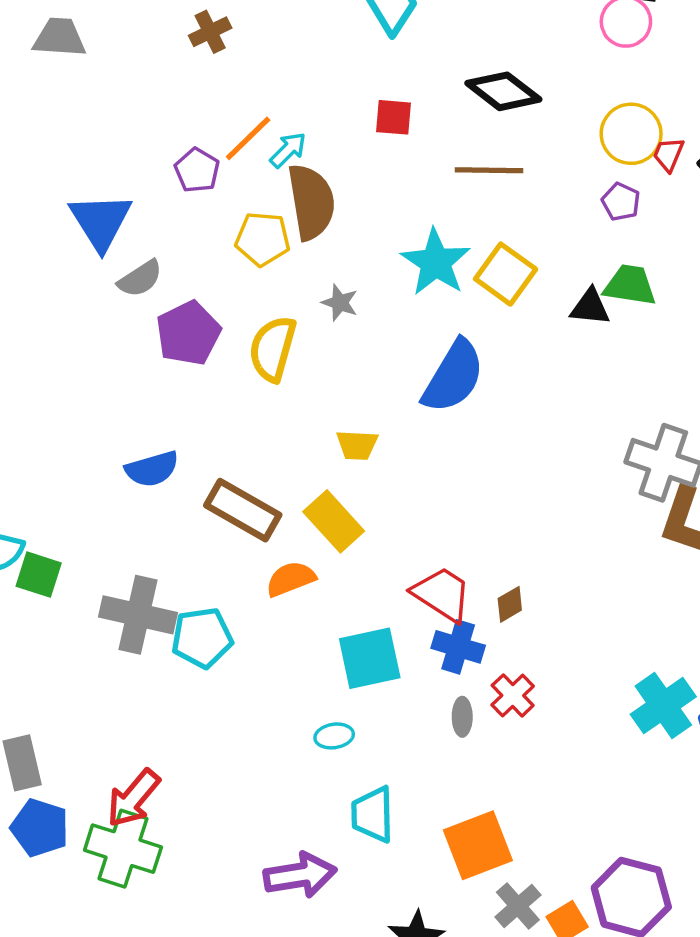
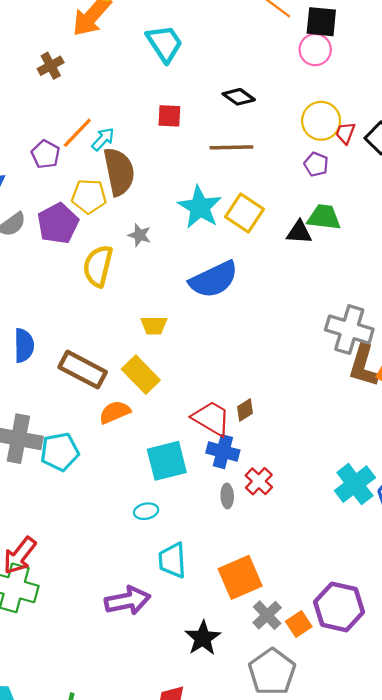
black diamond: (503, 91) -> (239, 97), size x0.7
purple pentagon: (188, 333) -> (58, 223), moved
blue semicircle: (453, 376) -> (214, 279), turned 36
blue semicircle: (152, 469) -> (24, 345), turned -72
brown diamond: (510, 604) -> (245, 410), moved

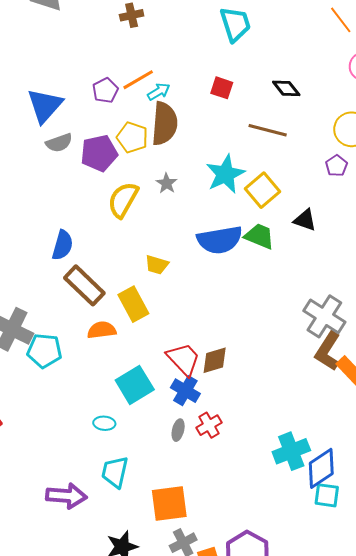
green trapezoid: (324, 217) -> (259, 236), moved
blue semicircle: (24, 345) -> (63, 245), moved
brown diamond: (245, 410) -> (215, 360), size x1.4
cyan square: (167, 461) -> (135, 385), turned -33

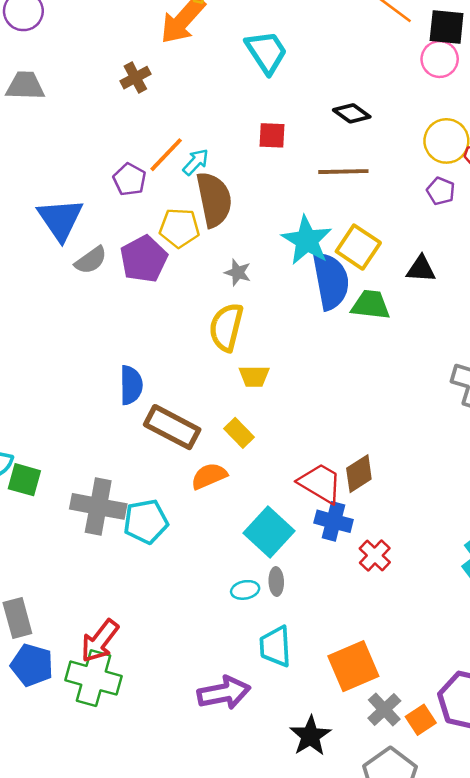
yellow semicircle: (123, 200) -> (226, 327), moved
blue semicircle: (220, 240) -> (331, 281), moved, turned -75
yellow rectangle: (133, 304) -> (239, 433), size x0.7
gray ellipse: (178, 430) -> (276, 582), moved

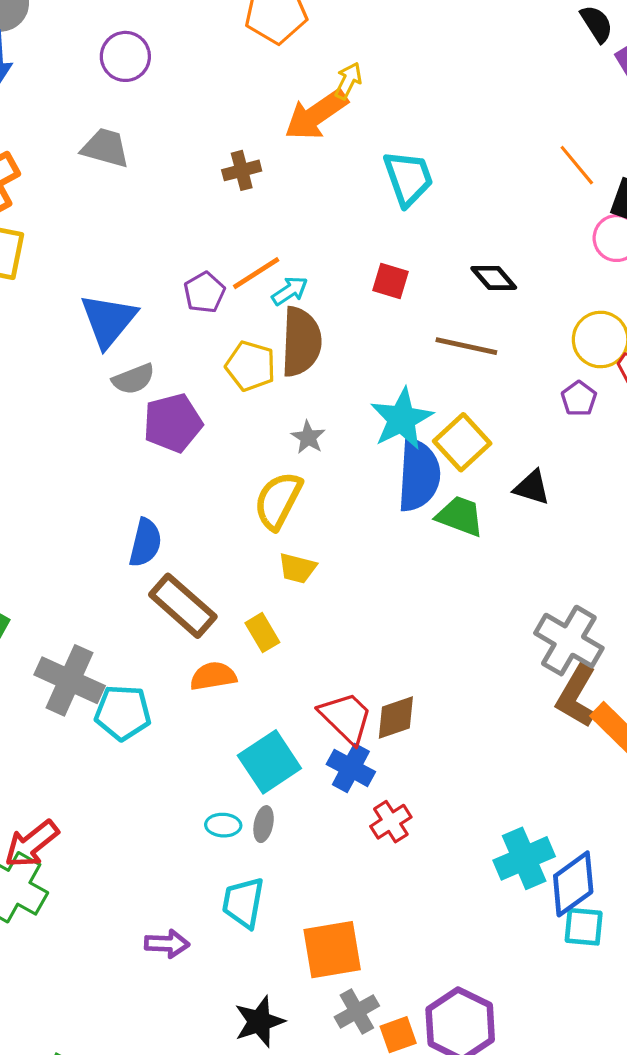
purple pentagon: (144, 259) -> (173, 423), moved
purple arrow: (224, 693) -> (167, 944), size x0.7

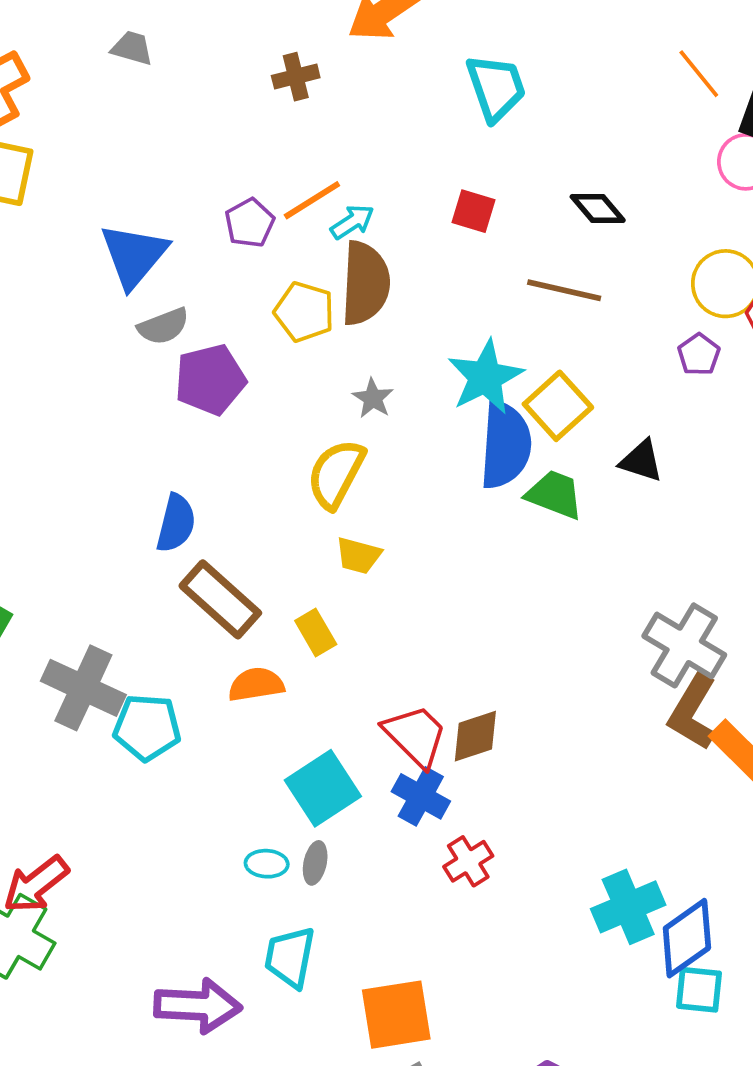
gray trapezoid: (105, 148) -> (132, 48), size x0.7
purple arrow: (167, 944) -> (198, 1006), size x1.6

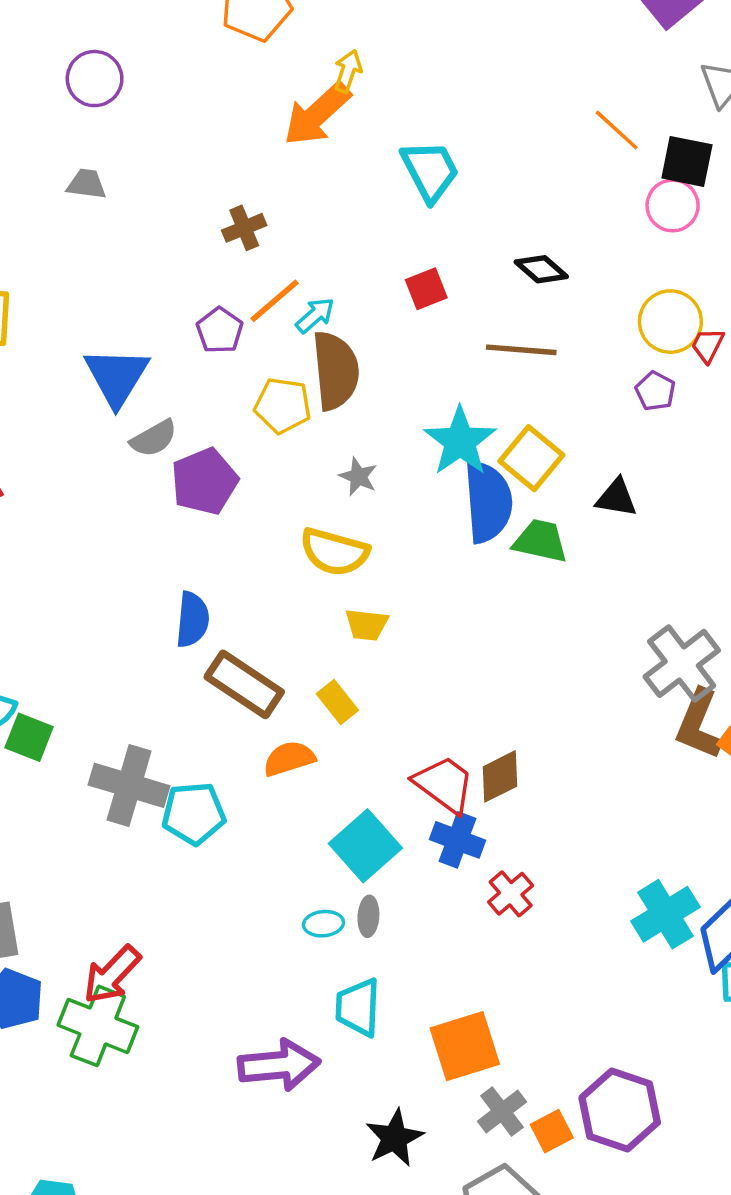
brown cross: (296, 77) -> (244, 228), moved
red square: (473, 211) -> (426, 289), turned -30
yellow semicircle: (336, 474) -> (334, 552), turned -94
gray cross: (684, 645) -> (682, 663), turned 30

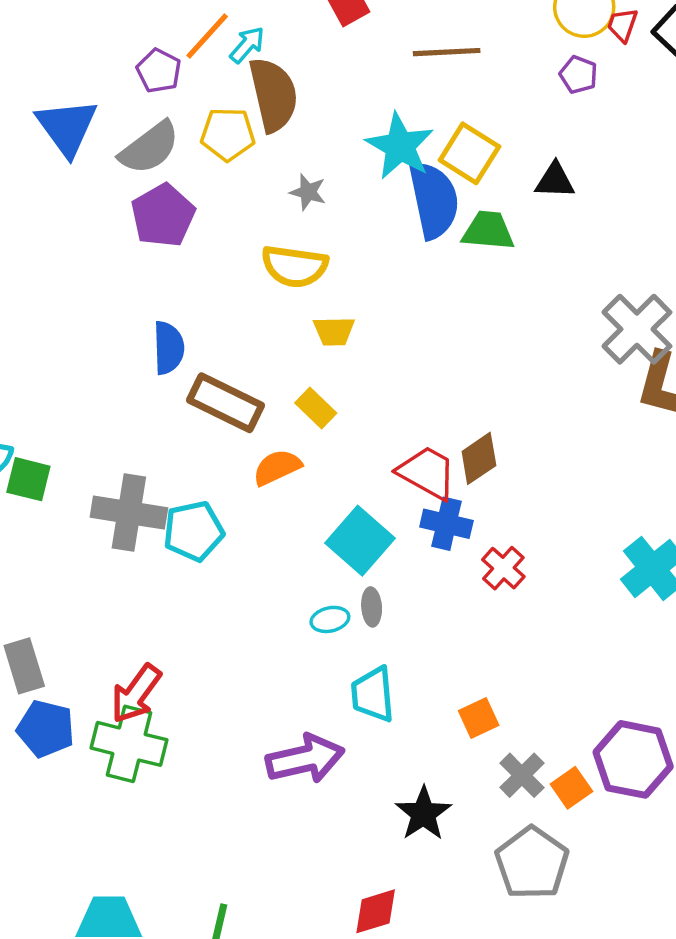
gray semicircle: (154, 438) -> (149, 148), moved, size x1.4
orange square: (465, 1046) -> (479, 718), size x0.6

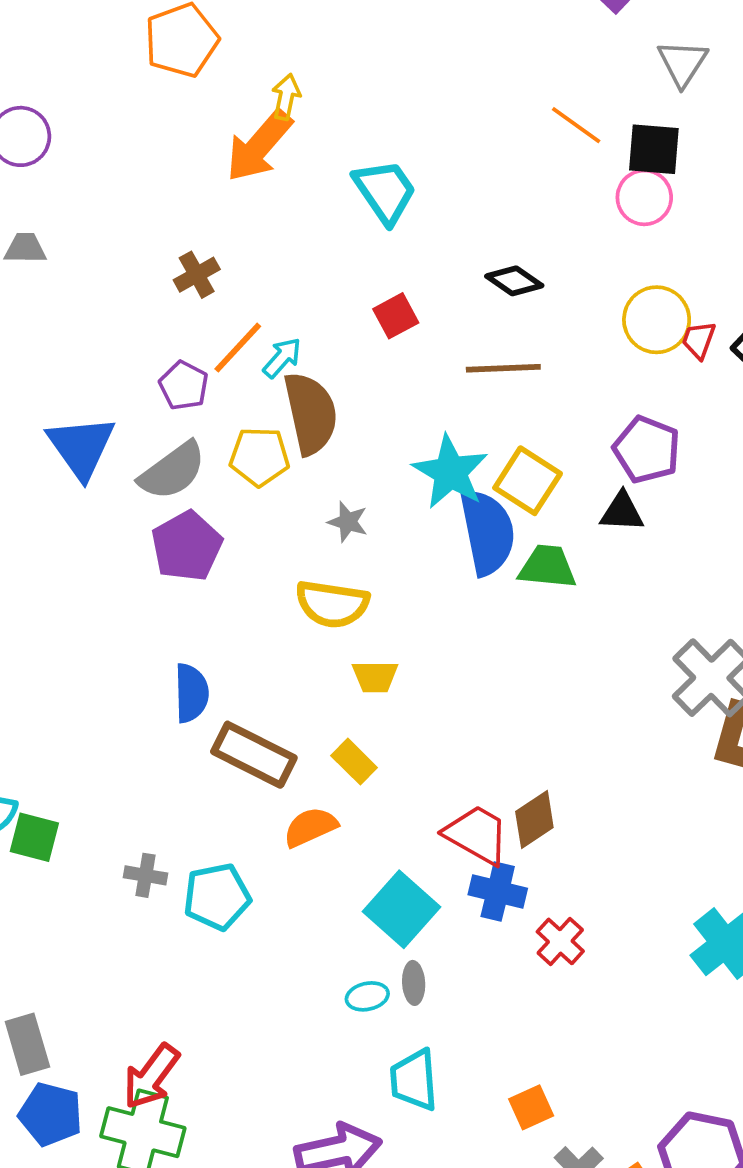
purple pentagon: (578, 75) -> (647, 450), moved, size x1.6
gray cross: (129, 513) -> (145, 875), size x0.5

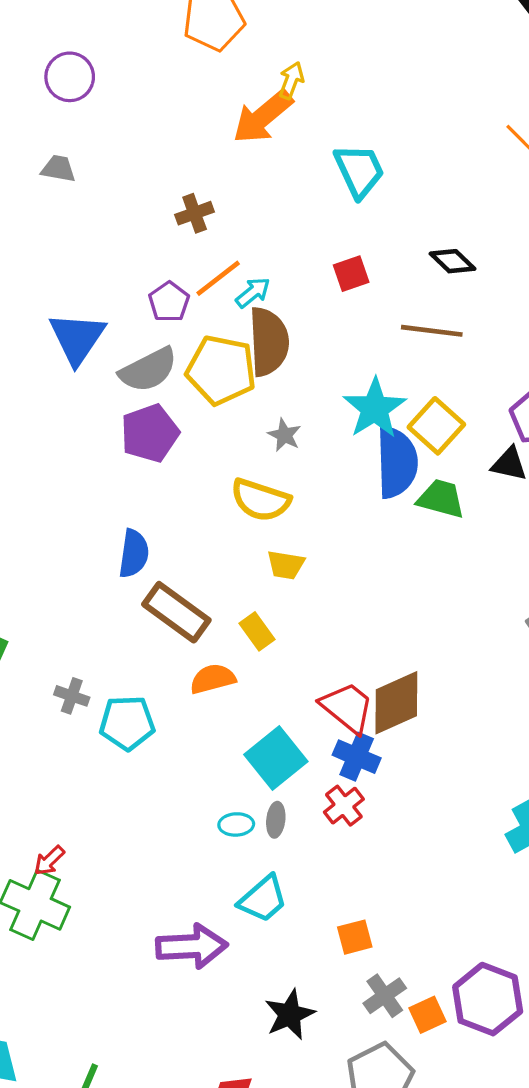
yellow pentagon: (259, 457) -> (221, 370), size x1.4
brown diamond: (534, 819) -> (396, 703), size x1.4
red cross: (560, 941) -> (344, 806), moved
red arrow: (151, 1076) -> (49, 861), size x0.6
cyan trapezoid: (414, 1080) -> (263, 899), turned -136

